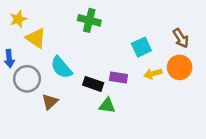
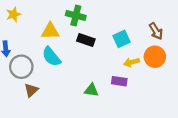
yellow triangle: (36, 38) -> (50, 31), moved, turned -36
purple rectangle: (119, 78) -> (119, 81), moved
black rectangle: (93, 84) -> (86, 40), moved
brown triangle: (50, 102) -> (31, 90), moved

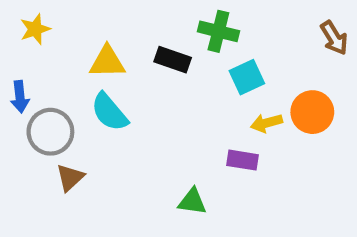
green cross: (76, 16) -> (218, 31), moved
brown arrow: (156, 31) -> (334, 38), moved
black rectangle: (86, 40) -> (173, 60), moved
green triangle: (91, 90) -> (192, 202), moved

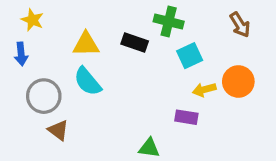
yellow star: (35, 29) -> (32, 20), turned -30
brown arrow: (334, 38) -> (240, 25), moved
blue arrow: (20, 97) -> (21, 54), moved
brown triangle: (70, 178) -> (58, 130), turned -40

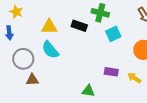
yellow arrow: (204, 90) -> (134, 78), moved, turned 48
brown triangle: (58, 130) -> (32, 80), turned -40

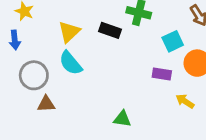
yellow triangle: (49, 27) -> (69, 32), turned -42
cyan square: (113, 34) -> (173, 41), moved
purple rectangle: (111, 72) -> (162, 74), moved

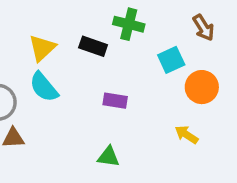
purple rectangle: (162, 74) -> (115, 101), moved

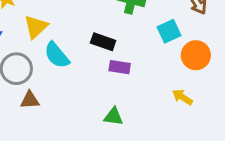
black rectangle: (93, 46) -> (103, 42), moved
yellow triangle: (42, 48) -> (36, 27), moved

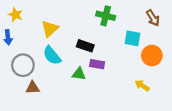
yellow triangle: (36, 27) -> (50, 29), moved
cyan square: (169, 31) -> (133, 38), turned 35
green triangle: (114, 117) -> (79, 74), moved

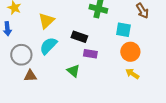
cyan semicircle: (52, 56) -> (48, 46), turned 84
orange circle: (152, 56) -> (130, 52), moved
green triangle: (79, 74) -> (73, 71), moved, turned 32

